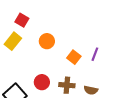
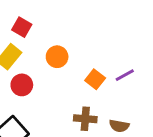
purple line: (95, 54) -> (125, 75), turned 40
red circle: (42, 82) -> (22, 85), moved

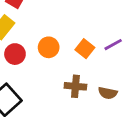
orange circle: (57, 57) -> (49, 47), moved

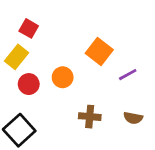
orange square: (85, 49) -> (99, 52), moved, size x1.4
brown semicircle: (108, 93) -> (133, 118), moved

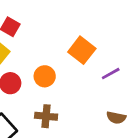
brown cross: (90, 117) -> (46, 116), moved

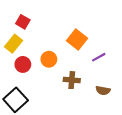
brown cross: (46, 116) -> (72, 80), moved

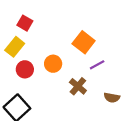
purple line: (99, 57) -> (97, 65), moved
brown cross: (72, 80) -> (78, 86), turned 35

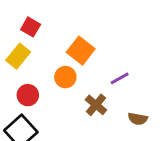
orange square: (84, 42) -> (81, 51), moved
red circle: (25, 69) -> (28, 95), moved

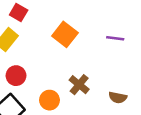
orange circle: (65, 77) -> (49, 100), moved
purple line: (120, 78) -> (115, 38), moved, turned 36

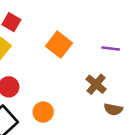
brown cross: (79, 85) -> (96, 84), moved

